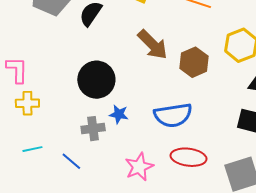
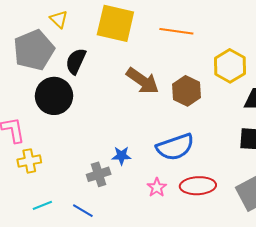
black circle: (96, 80) -> (54, 96), moved
pink star: (139, 167) -> (157, 187), moved, size x0.7

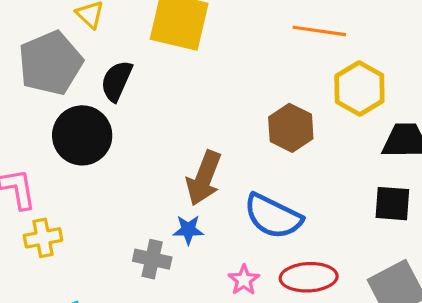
orange line: (176, 31) -> (319, 31), moved
brown arrow: (142, 81) -> (204, 178), moved, turned 76
blue semicircle: (175, 147) -> (273, 216), turned 45
gray cross: (99, 174) -> (152, 259), turned 30

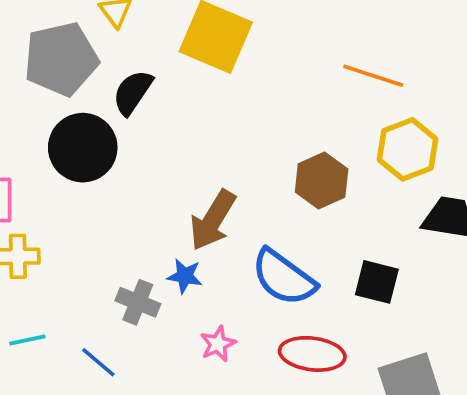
black square: (392, 204) -> (377, 282), moved
pink star: (244, 280) -> (218, 344), moved

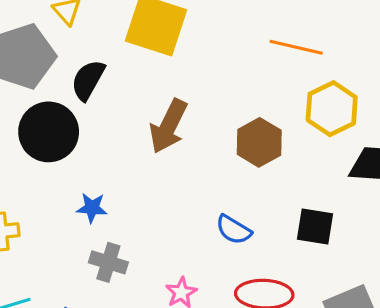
brown arrow: (213, 220) -> (168, 126), moved
blue star: (185, 276) -> (92, 208), moved
blue semicircle: (284, 277) -> (234, 230), size x0.6

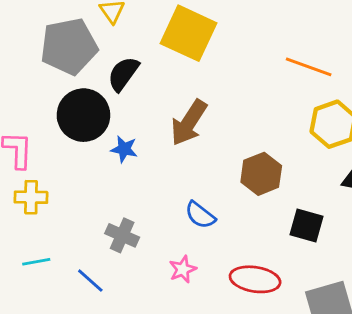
brown hexagon: (259, 142) -> (261, 174), moved
blue star: (92, 208) -> (124, 149), moved
blue semicircle: (234, 230) -> (200, 215), moved

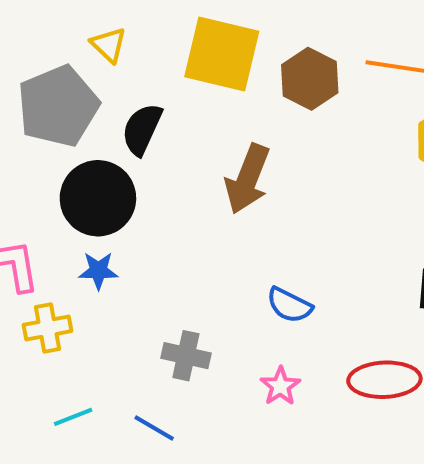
blue star: (124, 149) -> (98, 271), moved
brown hexagon: (261, 174) -> (310, 79), moved

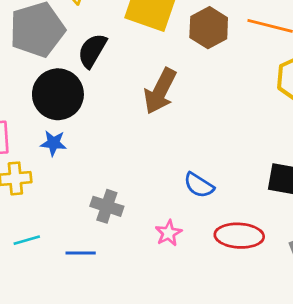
blue semicircle: (289, 305) -> (199, 185), moved
blue line: (154, 428) -> (81, 253), turned -36

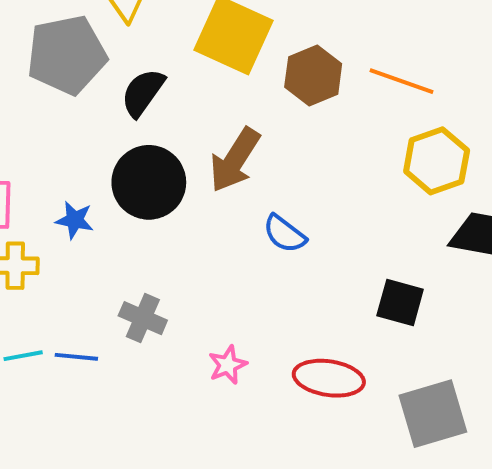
black circle: (58, 94) -> (149, 182), moved
blue semicircle: (199, 185) -> (284, 234), moved
blue line: (81, 253) -> (76, 357), moved

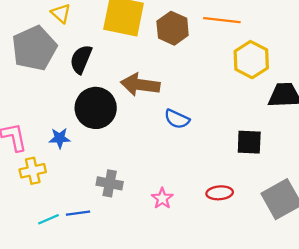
brown arrow: (235, 160) -> (140, 85), turned 78
red ellipse: (329, 378) -> (220, 193), size x0.7

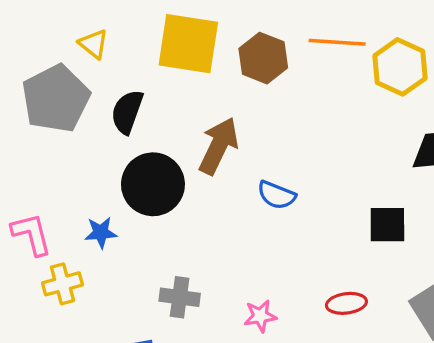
yellow hexagon: (251, 60) -> (400, 67), moved
brown arrow: (140, 85) -> (218, 146), turned 111
pink star: (162, 198) -> (260, 316), turned 30

